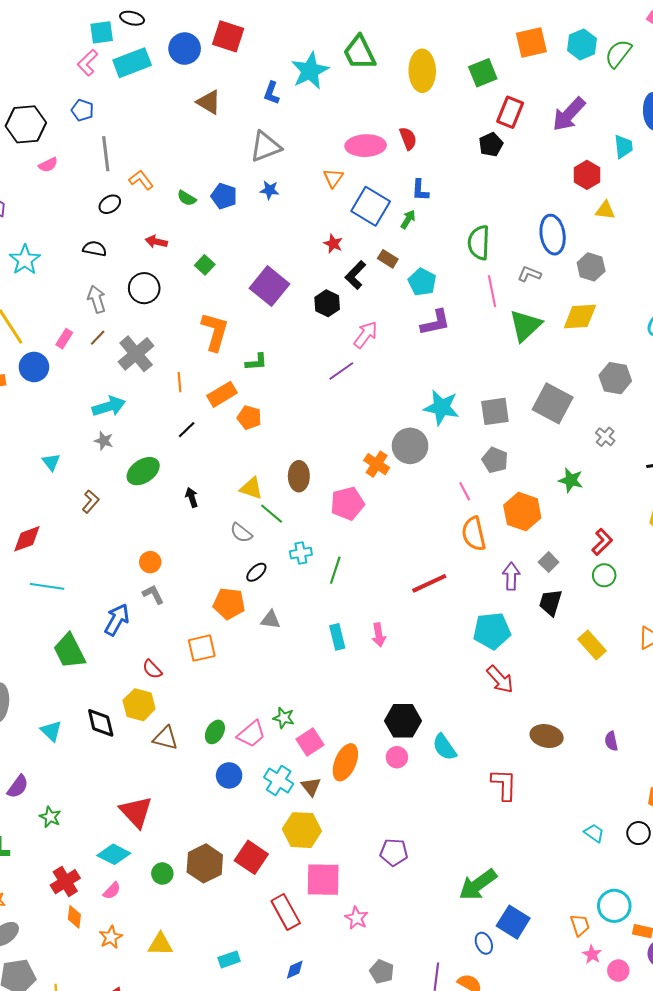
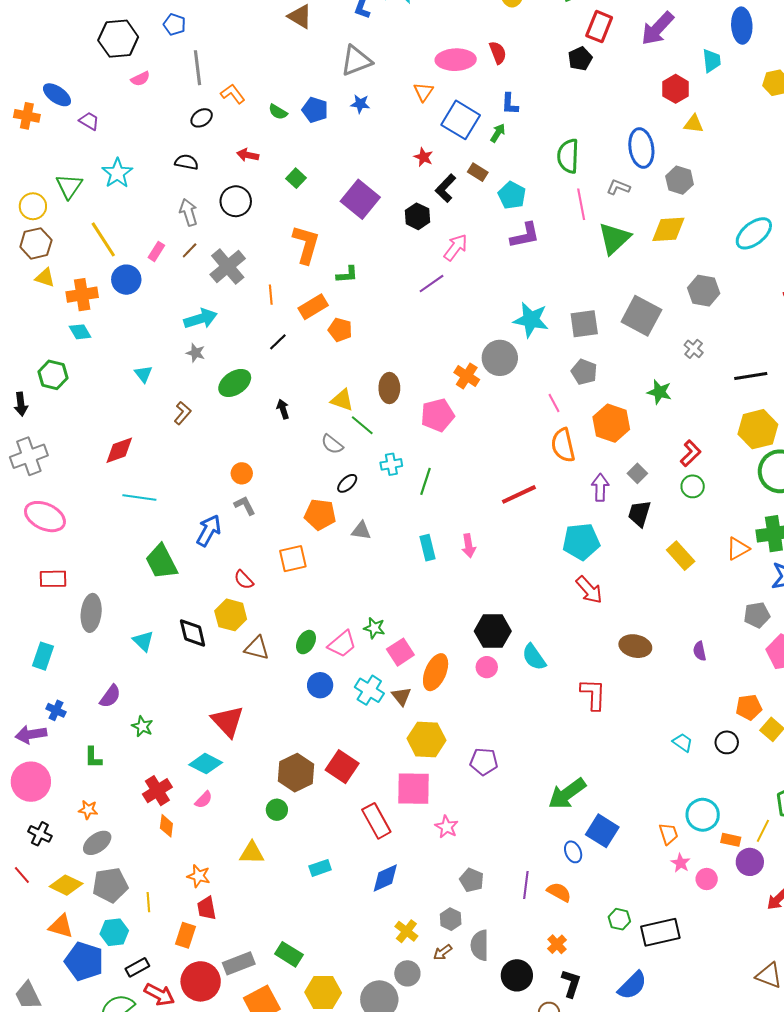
yellow hexagon: (302, 830) -> (427, 739), moved
green circle: (162, 874) -> (277, 810), moved
orange star: (111, 937) -> (199, 876), moved, turned -30
blue diamond: (295, 970) -> (385, 878), size x1.5

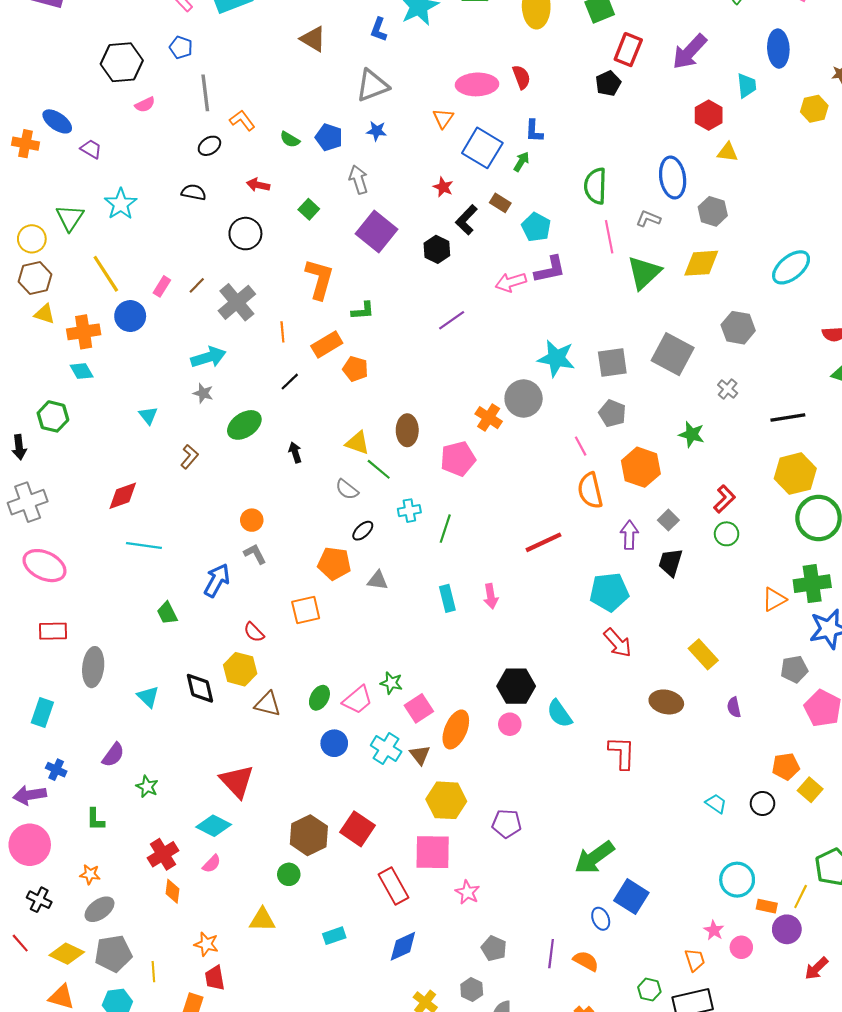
gray arrow: (189, 212) -> (359, 180), moved
pink arrow: (456, 247) -> (511, 282), moved, turned -144
yellow rectangle: (681, 556) -> (703, 654), moved
green trapezoid: (161, 562) -> (167, 613), size x0.6
orange trapezoid: (668, 834) -> (695, 960), moved

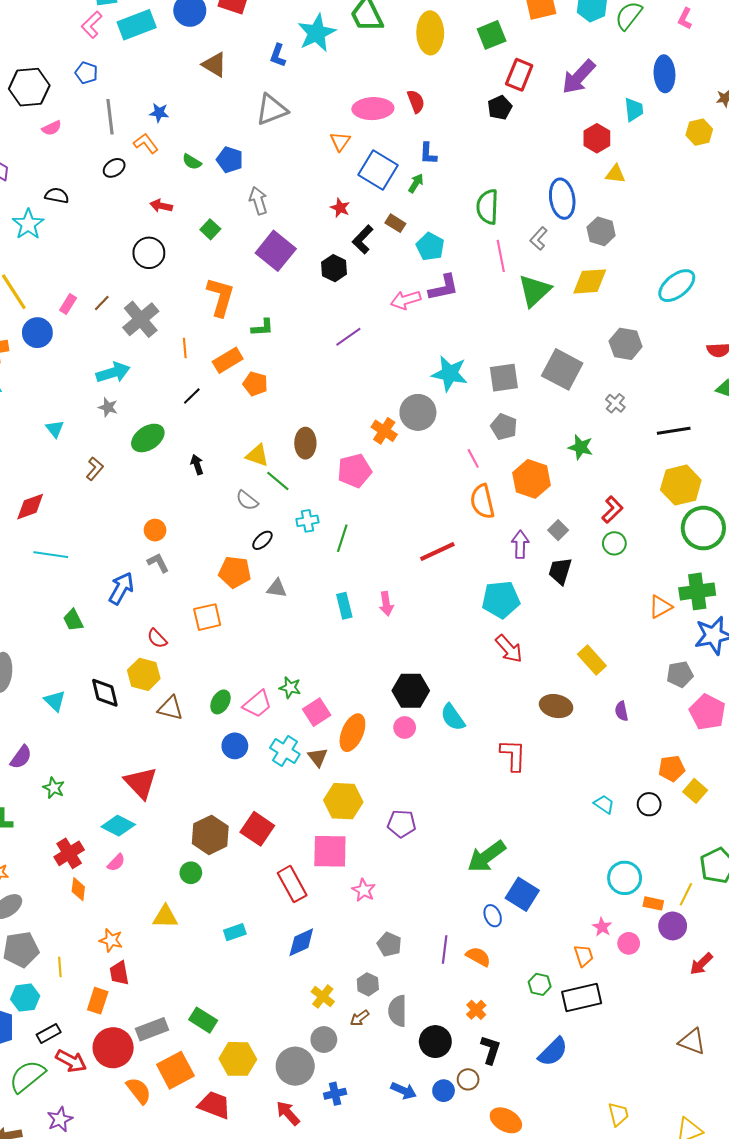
blue star: (377, 131) -> (159, 113), moved
black semicircle: (194, 192) -> (57, 196), moved
gray L-shape: (648, 219) -> (539, 239), turned -70

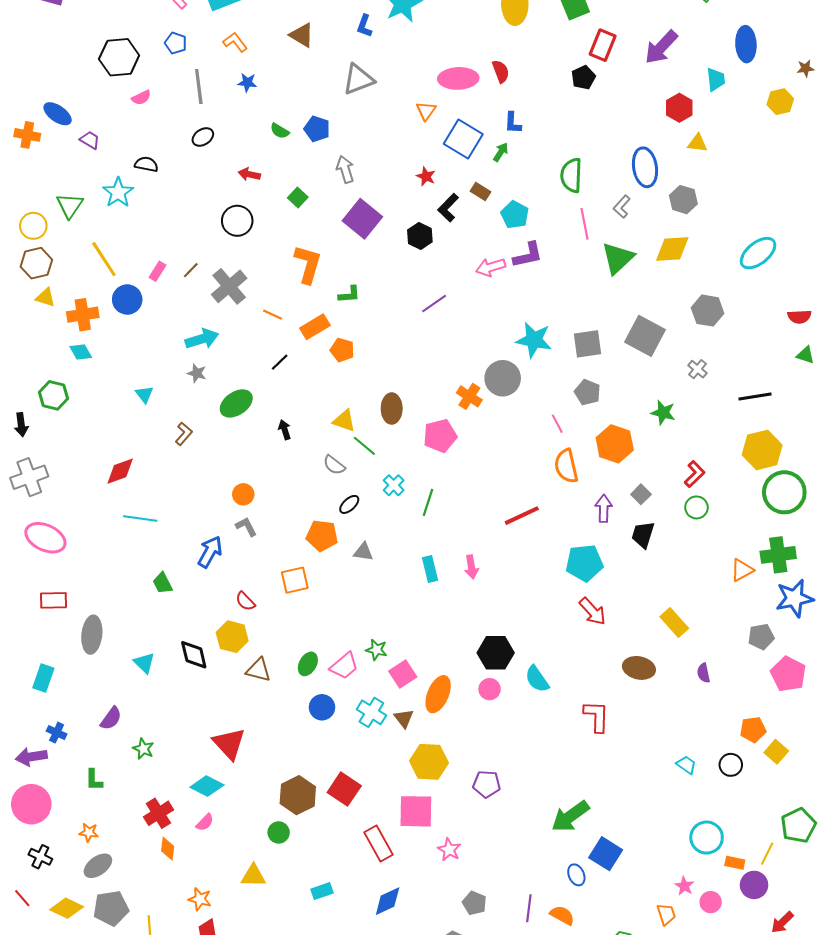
orange L-shape: (146, 143) -> (235, 42), moved
orange line: (185, 348) -> (273, 315), turned -60
cyan cross: (307, 521) -> (394, 485), turned -35

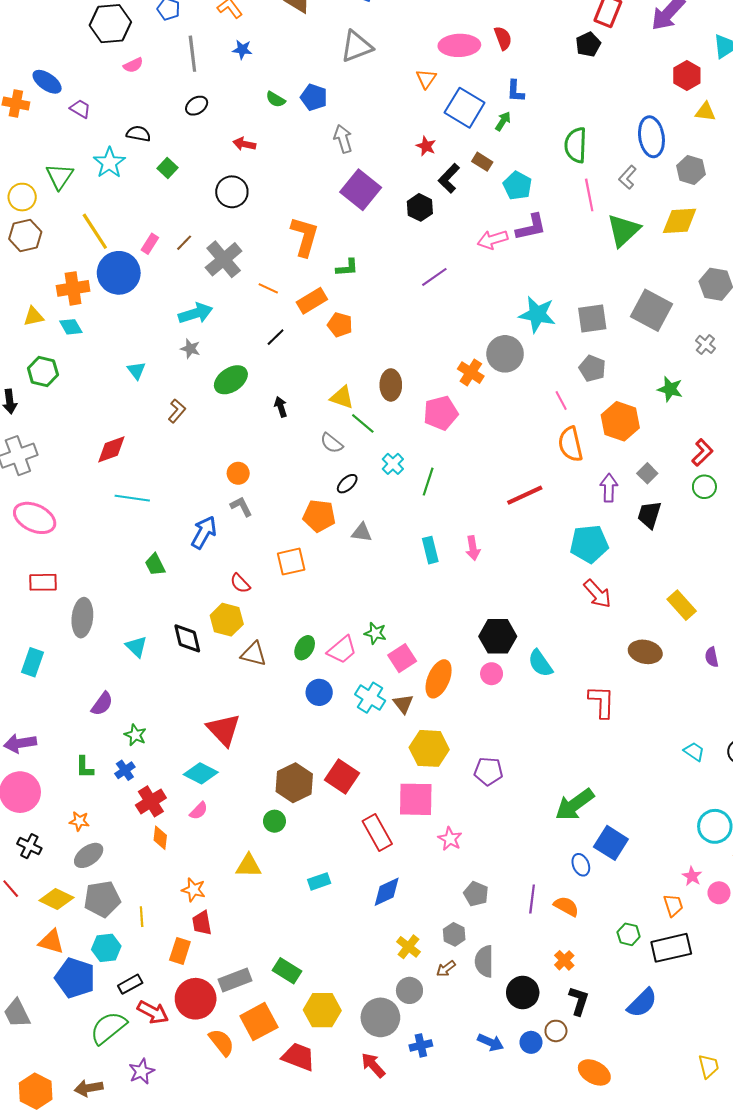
green square: (298, 198) -> (168, 168), moved
yellow triangle: (45, 297) -> (34, 316), moved, turned -30
blue circle: (127, 300) -> (119, 273), size x1.4
blue cross: (57, 733) -> (125, 770), moved, turned 30

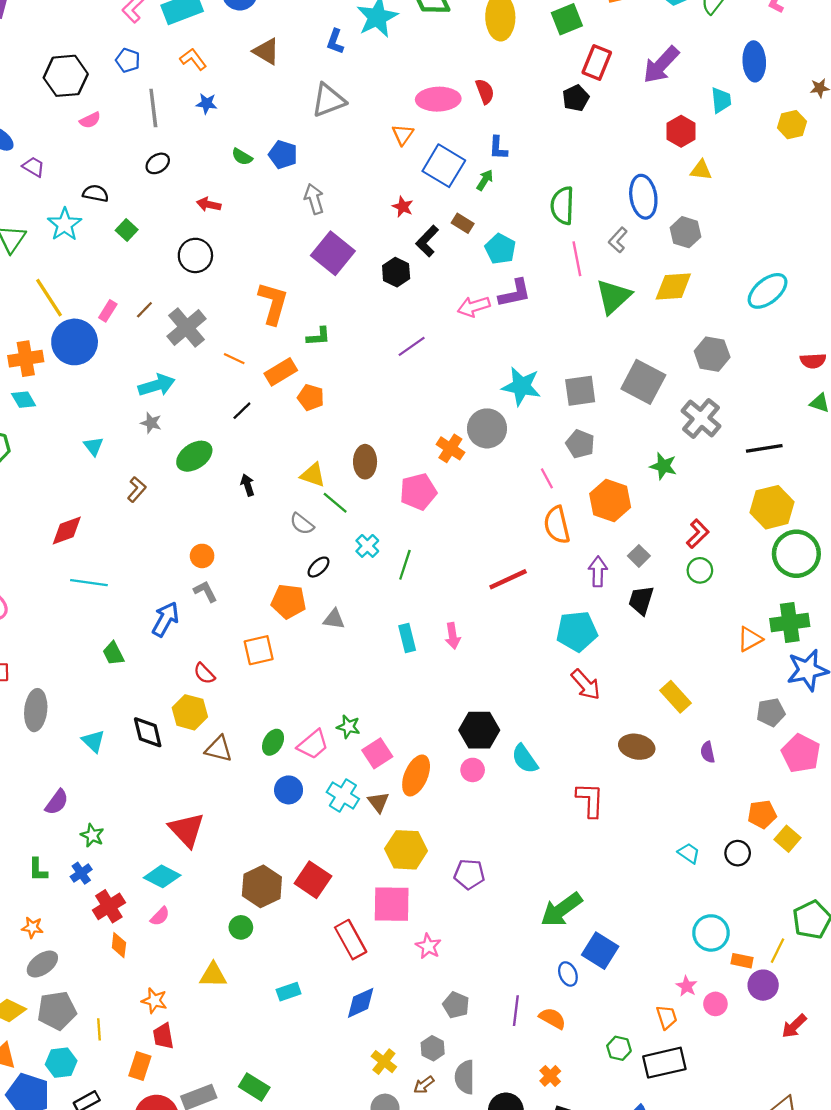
gray cross: (705, 344) -> (701, 418), size x1.8

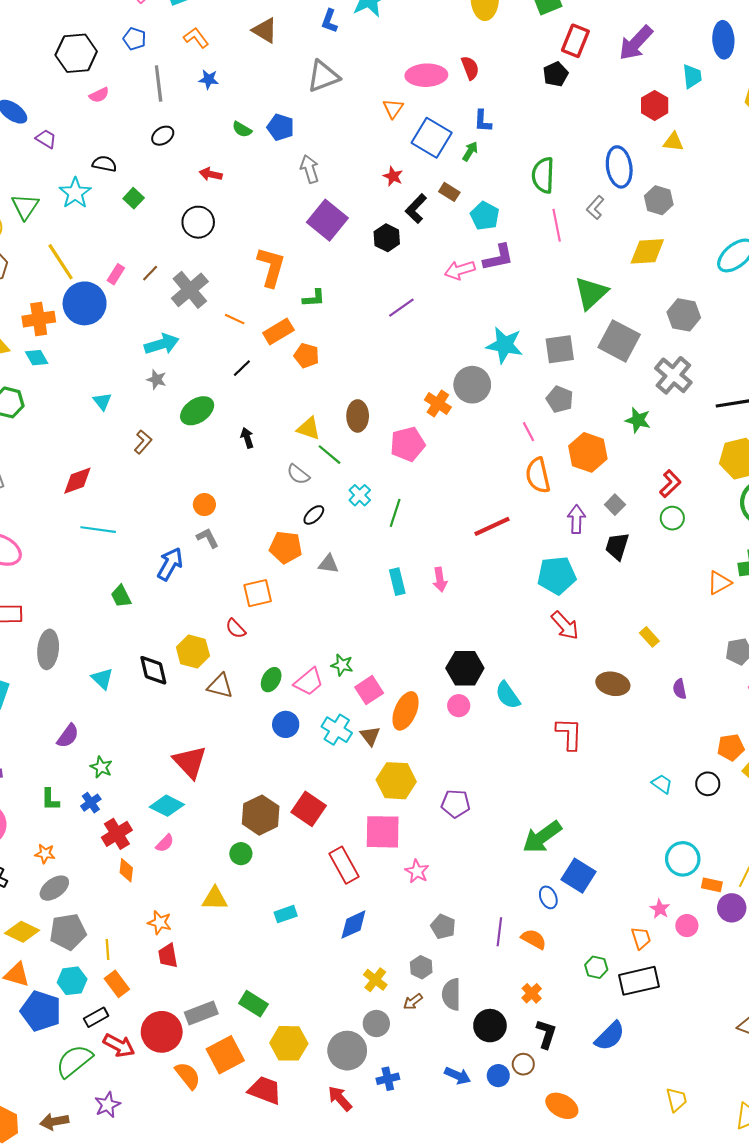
green triangle: (613, 296) -> (591, 293), moved
red semicircle: (204, 673) -> (236, 629), moved
yellow rectangle: (676, 697) -> (649, 637), size x0.7
orange rectangle: (140, 1066) -> (117, 984), moved, turned -55

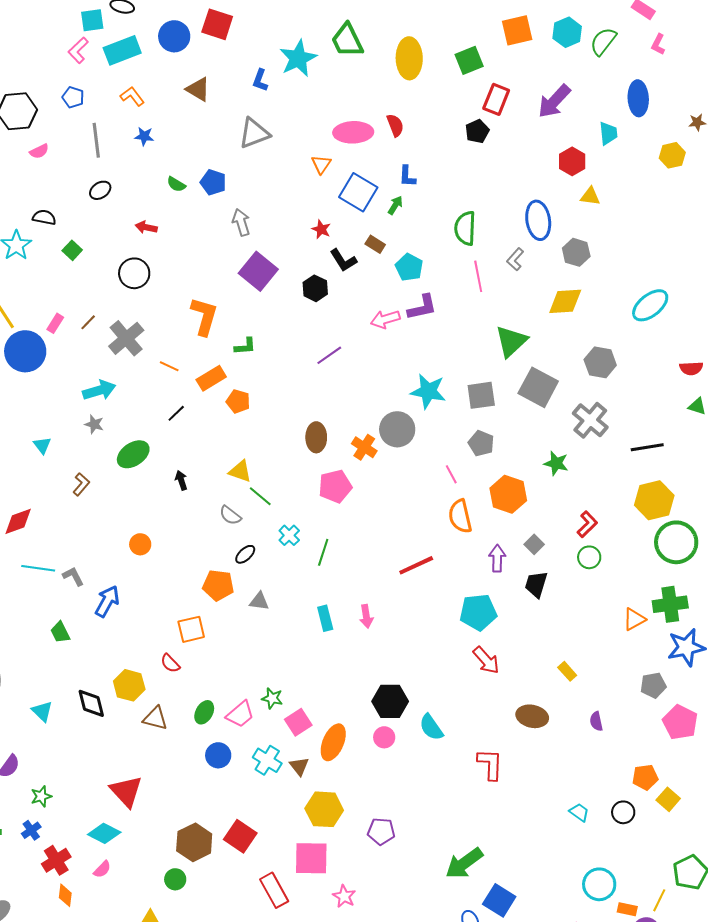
black L-shape: (416, 209) -> (343, 260), turned -76
brown ellipse: (358, 416) -> (316, 437), moved
gray L-shape: (208, 538) -> (73, 576), moved
green star: (101, 767) -> (41, 796), turned 30

